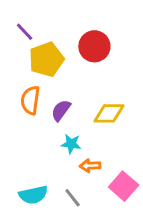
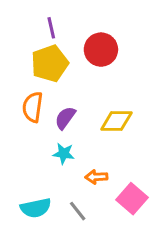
purple line: (25, 32) -> (51, 28), moved, turned 30
cyan star: (71, 144) -> (64, 154), moved

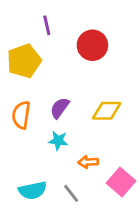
yellow pentagon: (50, 64) -> (24, 61), moved
orange semicircle: (33, 107) -> (21, 115), moved

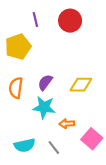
red circle: (92, 45) -> (70, 21), moved
cyan star: (58, 141) -> (44, 107), size x1.5

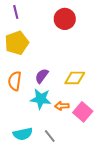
purple line: (35, 20) -> (16, 12), moved
orange arrow: (67, 124) -> (62, 106), moved
pink square: (92, 139) -> (83, 112), moved

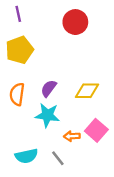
orange arrow: (62, 106) -> (72, 136), moved

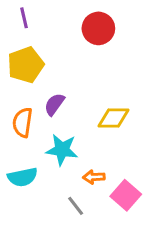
purple semicircle: (49, 88) -> (54, 104), moved
pink square: (96, 130) -> (126, 195), moved
cyan semicircle: (26, 156) -> (23, 177), moved

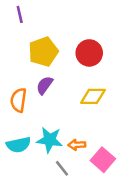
red circle: (98, 28) -> (89, 53), moved
yellow pentagon: (26, 65) -> (43, 52), moved
cyan star: (62, 150) -> (50, 140), moved

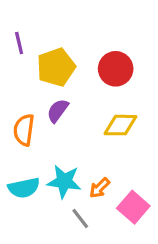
purple line: (20, 14) -> (19, 43), moved
orange arrow: (77, 145) -> (100, 188), turned -42

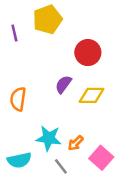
yellow pentagon: (56, 67) -> (47, 19), moved
purple semicircle: (58, 111) -> (63, 84), moved
cyan semicircle: (24, 188) -> (19, 160), moved

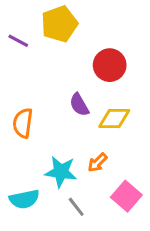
purple line: (14, 33) -> (18, 41), turned -49
purple semicircle: (63, 84) -> (79, 105), turned -66
orange arrow: (76, 143) -> (97, 163), moved

